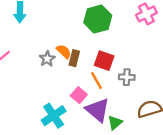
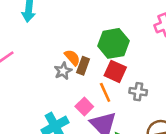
green hexagon: (98, 19) -> (113, 43), moved
gray star: (47, 59) -> (63, 71), moved

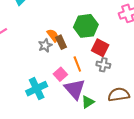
brown rectangle: (83, 66) -> (61, 42), turned -48
red square: (115, 71) -> (100, 48), moved

